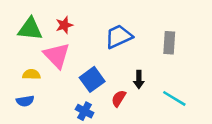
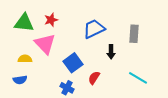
black arrow: (139, 79) -> (111, 52), moved

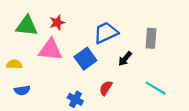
pink triangle: (45, 44) -> (50, 50), turned -40
black arrow: (111, 52) -> (125, 59), turned 40
yellow semicircle: (25, 59) -> (14, 64), moved
blue square: (73, 63) -> (85, 59), moved

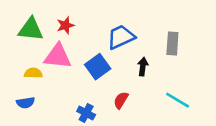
black arrow: (125, 59) -> (143, 67), turned 147
yellow semicircle: (14, 64) -> (33, 73), moved

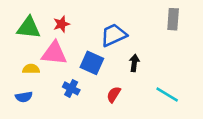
gray rectangle: (172, 43) -> (173, 19), moved
blue square: (98, 67) -> (92, 63), turned -30
blue cross: (86, 113) -> (71, 88), moved

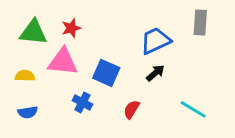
blue trapezoid: (114, 35) -> (155, 41), moved
black arrow: (134, 63) -> (155, 73), turned 42
yellow semicircle: (31, 69) -> (25, 76), moved

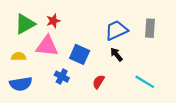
gray rectangle: (200, 22) -> (150, 28), moved
green triangle: (33, 32) -> (25, 24), turned -35
black arrow: (155, 73) -> (116, 54), turned -88
blue semicircle: (28, 112) -> (21, 84), size x1.5

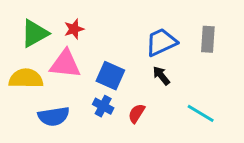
yellow semicircle: (19, 57) -> (26, 78), size x1.6
blue cross: (62, 77) -> (103, 106), moved
blue semicircle: (21, 84) -> (54, 116), moved

